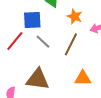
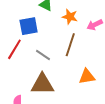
gray line: (43, 42) -> (43, 55), moved

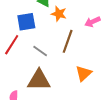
orange star: (70, 17) -> (59, 14), moved
orange triangle: (87, 77) -> (84, 73), turned -36

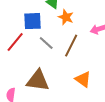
gray line: (40, 51) -> (46, 43), moved
orange triangle: (84, 73) -> (83, 79), turned -48

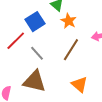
blue square: (33, 21) -> (35, 22), turned -36
gray line: (46, 43) -> (37, 53), moved

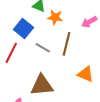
gray line: (37, 53) -> (43, 48), moved

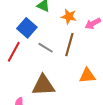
orange star: (55, 17) -> (69, 16), moved
orange triangle: (86, 74) -> (87, 76), turned -30

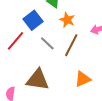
orange star: (69, 16) -> (67, 20), moved
orange triangle: (87, 76) -> (83, 79), turned -30

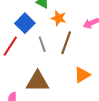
gray line: (47, 43) -> (42, 44), turned 35

